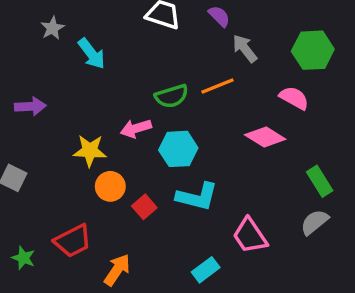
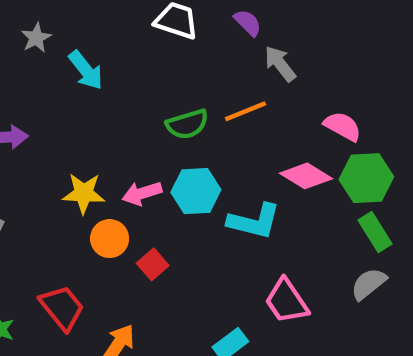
green hexagon: (313, 50) -> (366, 178), moved
pink arrow: (136, 129) -> (142, 193), moved
cyan L-shape: (197, 197) -> (254, 221), moved
red trapezoid: (73, 241) -> (62, 308), turned -102

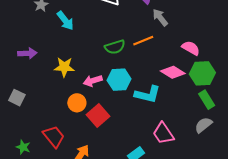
yellow star: (84, 193) -> (64, 67), moved
red square: (153, 264) -> (98, 115), size x1.5

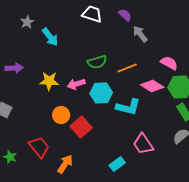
orange line: (143, 41) -> (127, 68), moved
pink arrow: (93, 81) -> (76, 84), moved

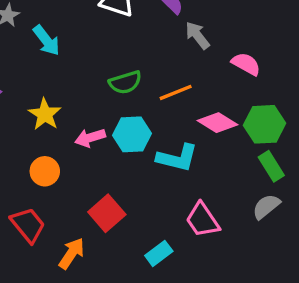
pink semicircle: (169, 63) -> (246, 64), moved
yellow star: (49, 81) -> (45, 114), turned 30
pink arrow: (76, 84) -> (90, 138), moved
orange circle: (61, 115) -> (45, 171), moved
red square: (81, 127) -> (107, 213), moved

